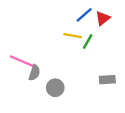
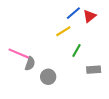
yellow line: (73, 36) -> (63, 31), turned -42
green line: (88, 41) -> (76, 50), moved

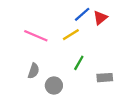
green line: (76, 50) -> (79, 63), moved
pink line: (19, 54) -> (36, 36), moved

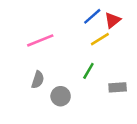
yellow line: (71, 35) -> (100, 39), moved
pink line: (36, 36) -> (40, 40), turned -45

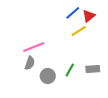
pink line: (40, 40) -> (34, 47), moved
green line: (88, 71) -> (70, 70), moved

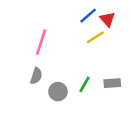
red triangle: (89, 16) -> (107, 19), turned -32
pink line: (34, 47) -> (41, 42), moved, turned -50

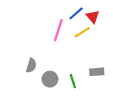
pink line: (41, 42) -> (58, 30), moved
green line: (84, 84) -> (73, 81), moved, turned -48

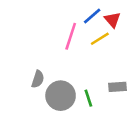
gray circle: (50, 79) -> (61, 96), size x1.5

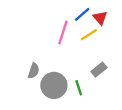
gray rectangle: (117, 87) -> (99, 70), moved, turned -35

